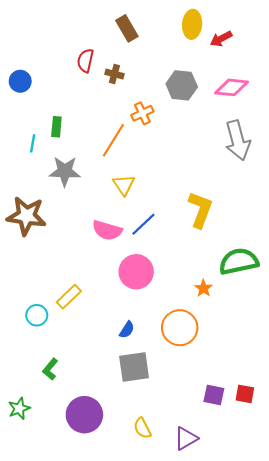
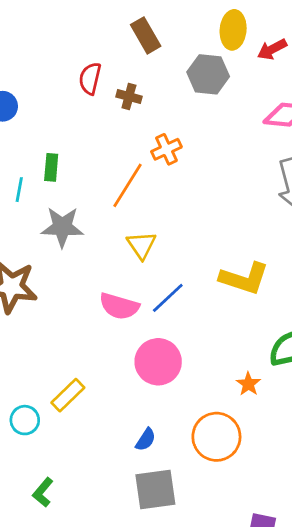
gray hexagon: (182, 85) -> (208, 74), moved
yellow L-shape: (200, 210) -> (244, 278), turned 87

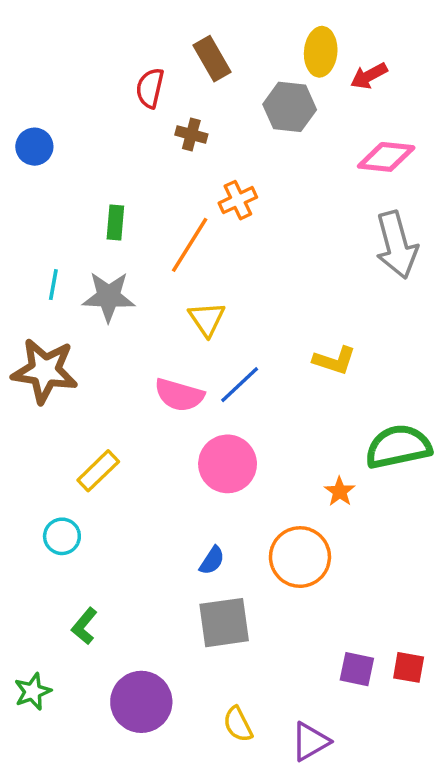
red semicircle: (90, 78) -> (150, 88), moved
green rectangle: (51, 167) -> (115, 222), moved
cyan line: (19, 190) -> (53, 285), moved
yellow L-shape: (244, 278) -> (334, 360), size x0.7
yellow rectangle: (68, 395) -> (98, 471), moved

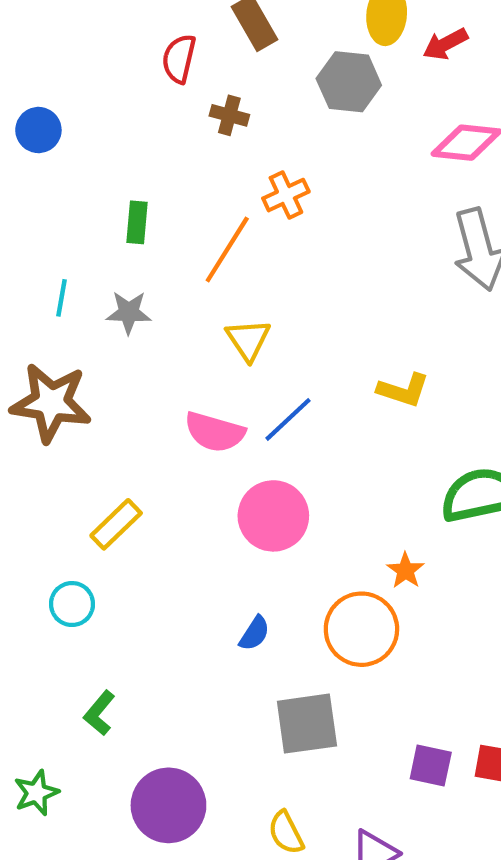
gray star: (109, 297) -> (129, 312), size x0.7
orange star: (340, 491) -> (405, 570), moved
gray square: (224, 623) -> (307, 724), moved

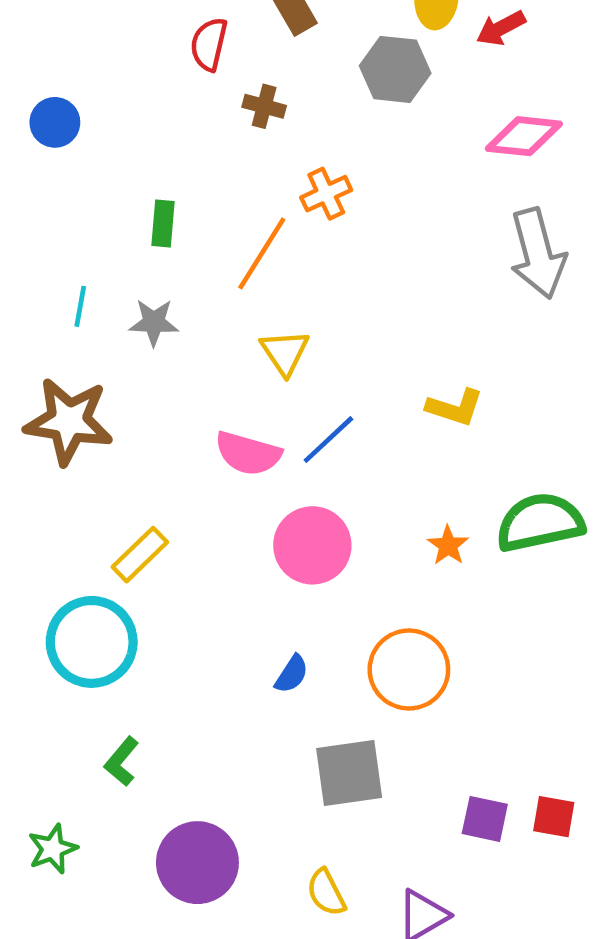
orange star: (405, 570) -> (448, 545), moved
cyan circle: (72, 604) -> (92, 642), size x1.8

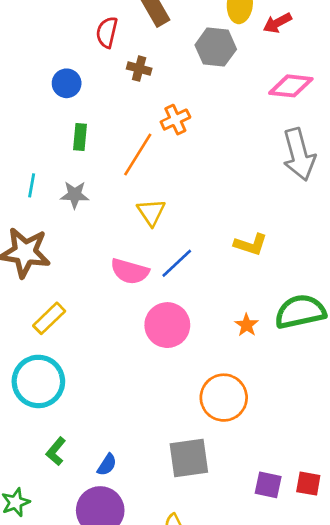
blue circle: (55, 122) -> (67, 83), moved
yellow rectangle: (140, 555) -> (49, 318), moved
blue semicircle: (292, 674) -> (107, 465), moved

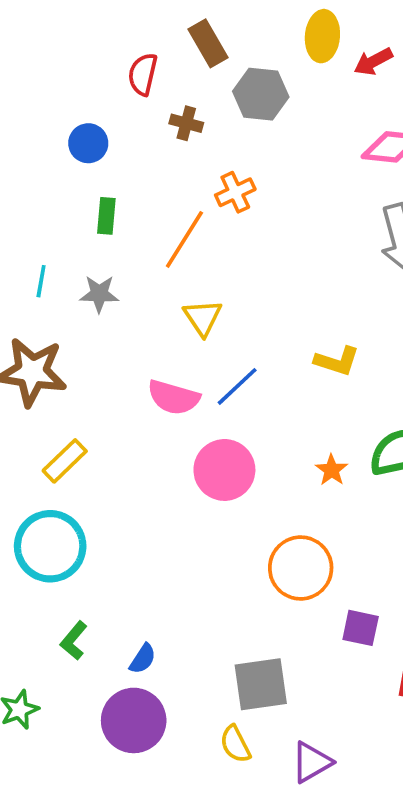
gray hexagon: (216, 47) -> (261, 94), moved
gray square: (189, 458) -> (261, 684), moved
purple square: (268, 485) -> (361, 628), moved

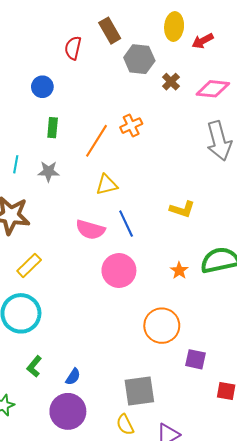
brown cross: (186, 123) -> (171, 82), moved, turned 30
orange cross: (235, 192) -> (131, 126), moved
yellow triangle: (203, 317) -> (107, 185), turned 50
blue line: (237, 386) -> (126, 224), turned -72

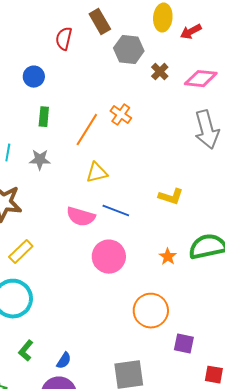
orange cross: (131, 126) -> (121, 115), turned -30
blue line: (126, 224) -> (116, 211), turned -44

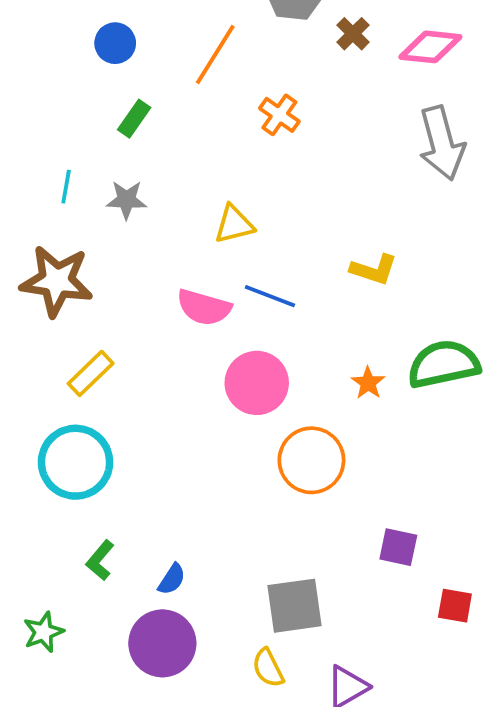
green rectangle: (44, 117) -> (134, 119), turned 30
orange line: (87, 130) -> (215, 54), moved
orange circle: (151, 311) -> (311, 460), moved

